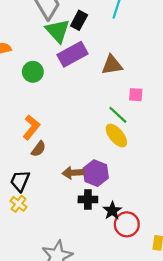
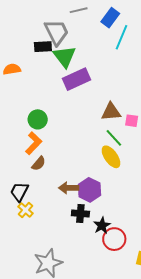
black rectangle: (79, 20) -> (43, 47), moved, turned 54
brown triangle: (112, 65) -> (111, 112), moved
green circle: (33, 72) -> (38, 119), moved
yellow cross: (19, 204) -> (25, 210), moved

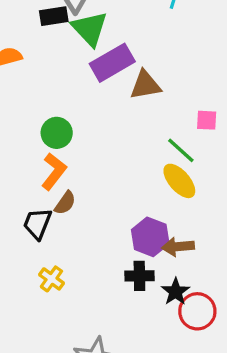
brown triangle: (111, 112) -> (145, 85), moved
brown arrow: (69, 188) -> (178, 247), moved
black trapezoid: (19, 192) -> (37, 224), moved

